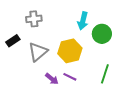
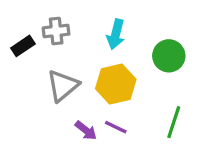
cyan arrow: (83, 21) -> (116, 34), moved
black rectangle: (13, 41) -> (23, 46), moved

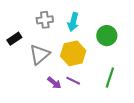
gray cross: (56, 31) -> (45, 20), moved
black rectangle: (23, 46) -> (14, 39), moved

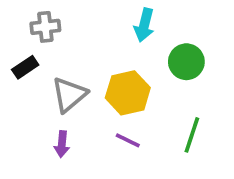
gray cross: (45, 20) -> (45, 27), moved
cyan arrow: (73, 22) -> (144, 25), moved
purple arrow: (54, 83) -> (62, 144), moved, turned 56

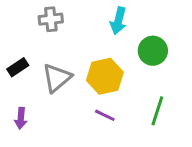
gray cross: (45, 27) -> (51, 19), moved
black rectangle: (25, 67) -> (18, 67), moved
purple arrow: (62, 144) -> (21, 118), moved

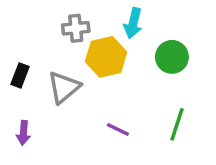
gray cross: (51, 19) -> (76, 28), moved
black rectangle: (18, 67) -> (20, 75), turned -35
yellow hexagon: (105, 76) -> (106, 57), moved

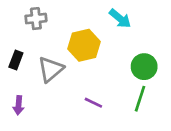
cyan arrow: (133, 23) -> (120, 19), moved, turned -65
gray cross: (76, 28) -> (36, 19), moved
green circle: (172, 57) -> (144, 67), moved

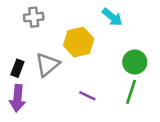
black rectangle: (16, 60) -> (17, 68), moved
purple arrow: (19, 105) -> (17, 98), size x1.5

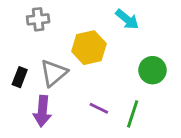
green line: (131, 92) -> (133, 114), moved
purple arrow: (17, 98) -> (42, 111), moved

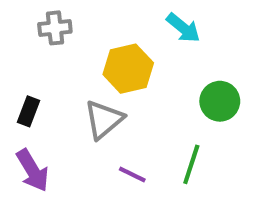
gray triangle: (54, 73) -> (104, 120), moved
purple line: (99, 108) -> (132, 174), moved
purple arrow: (42, 111) -> (33, 170), moved, turned -36

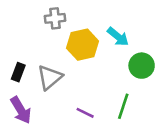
gray cross: (55, 28) -> (55, 18), moved
cyan arrow: (183, 28) -> (118, 37), moved
gray triangle: (104, 120) -> (50, 77), moved

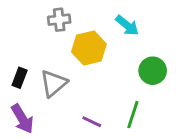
cyan arrow: (118, 37) -> (127, 25), moved

